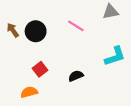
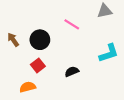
brown arrow: (13, 30) -> (13, 40), moved
black circle: (36, 31) -> (40, 40), moved

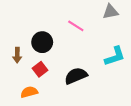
brown arrow: (13, 40) -> (17, 55), moved, turned -144
black semicircle: (72, 72) -> (76, 76), size x1.5

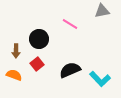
cyan L-shape: (115, 56) -> (100, 79), moved, turned 65
orange semicircle: (29, 92) -> (14, 75), moved, turned 35

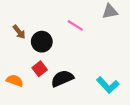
brown arrow: (16, 51) -> (19, 32), moved, turned -40
black semicircle: (70, 70) -> (62, 78), moved

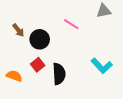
black semicircle: (62, 78) -> (59, 74), turned 110
cyan L-shape: (108, 85) -> (102, 66), moved

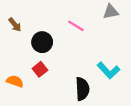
brown arrow: (18, 30) -> (15, 25), moved
black semicircle: (59, 74) -> (82, 89), moved

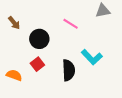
cyan L-shape: (108, 70) -> (92, 57), moved
black semicircle: (82, 89) -> (69, 70), moved

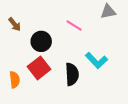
red square: (37, 64) -> (39, 68), size x1.5
orange semicircle: (14, 75) -> (15, 80), turned 63

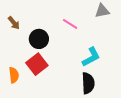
cyan L-shape: (96, 60) -> (91, 57), turned -75
black semicircle: (72, 74) -> (88, 83), moved

